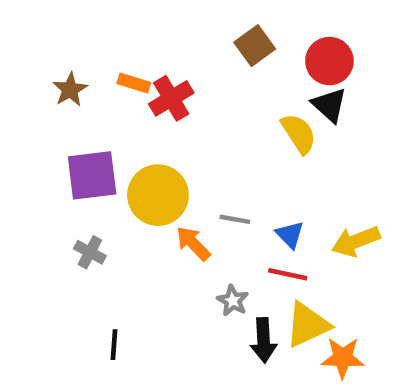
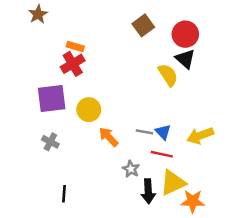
brown star: (70, 90) -> (38, 14), moved
red cross: (171, 98) -> (73, 64), moved
yellow circle: (158, 195) -> (89, 110), size x0.7
gray line: (235, 219) -> (144, 132), moved

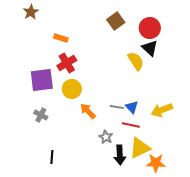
red cross: (73, 64) -> (67, 63), moved

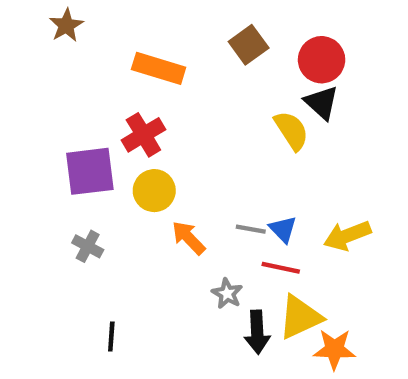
orange rectangle: (61, 38) -> (159, 68), moved, size x1.6

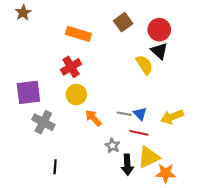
brown star: (66, 25) -> (23, 13), moved
purple square: (90, 171) -> (28, 92), moved
gray cross: (88, 246) -> (43, 122), size x1.5

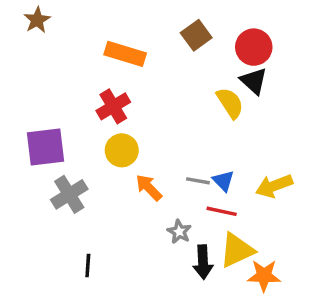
gray cross: (43, 122) -> (69, 194), turned 30

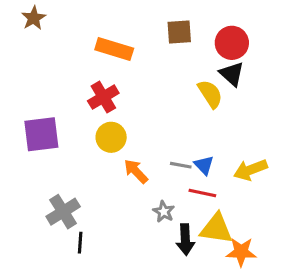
brown square: (196, 35) -> (179, 32), turned 32
gray cross: (69, 194) -> (63, 212), moved
yellow triangle: (237, 250) -> (216, 229), turned 33

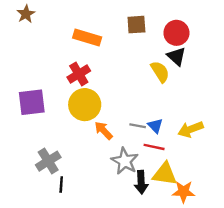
yellow circle: (111, 137) -> (85, 105), size x1.4
gray star: (164, 212) -> (125, 161), size x1.6

